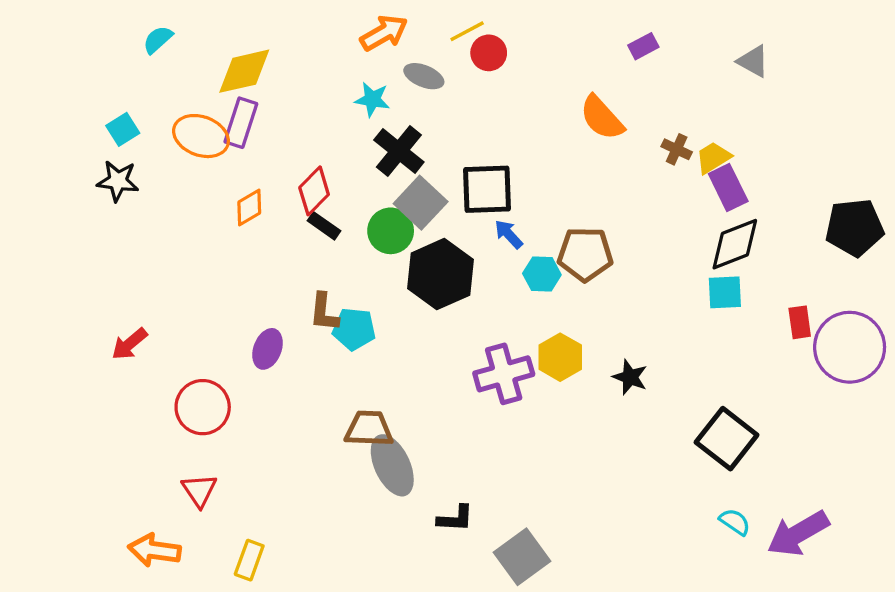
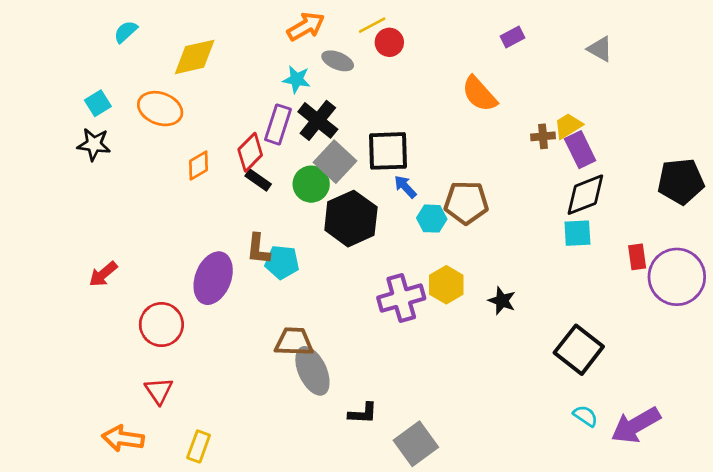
purple rectangle: (241, 123) -> (278, 124), moved
brown cross: (677, 149) -> (543, 136), moved, turned -30
purple ellipse: (268, 349) -> (213, 278), size x1.6

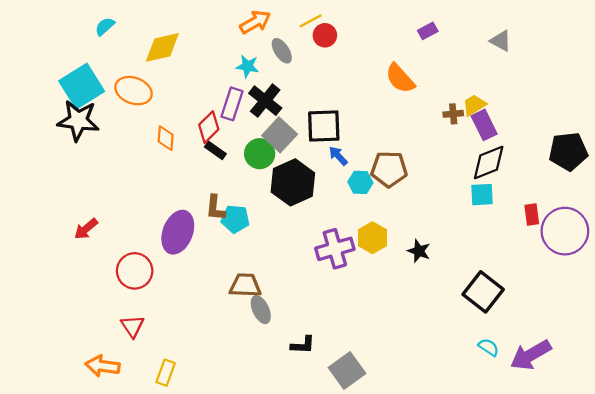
gray ellipse: (338, 61) -> (282, 51), turned 35
cyan square: (98, 103) -> (82, 86), size x2.0
black star: (94, 144) -> (78, 120), size x1.5
orange diamond: (199, 166) -> (166, 138), turned -55
gray ellipse: (312, 371) -> (261, 310), size x0.7

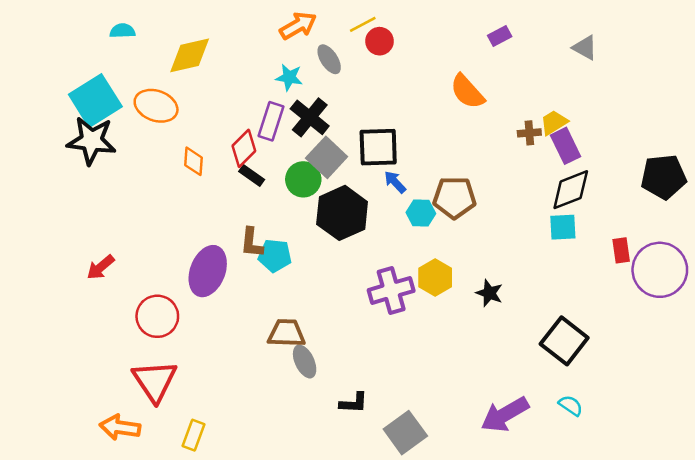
cyan semicircle: (105, 26) -> (122, 31), turned 40
red triangle: (132, 326) -> (155, 381), size x1.6
purple arrow: (531, 355) -> (505, 414), moved

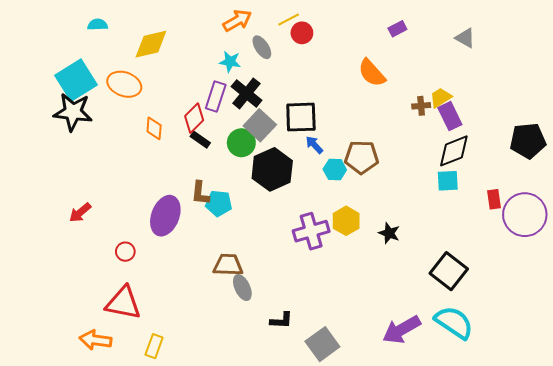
red circle: (157, 316) -> (125, 252), size x0.6
red triangle: (155, 381) -> (123, 303), turned -45
cyan semicircle: (571, 405) -> (454, 322), size x2.0

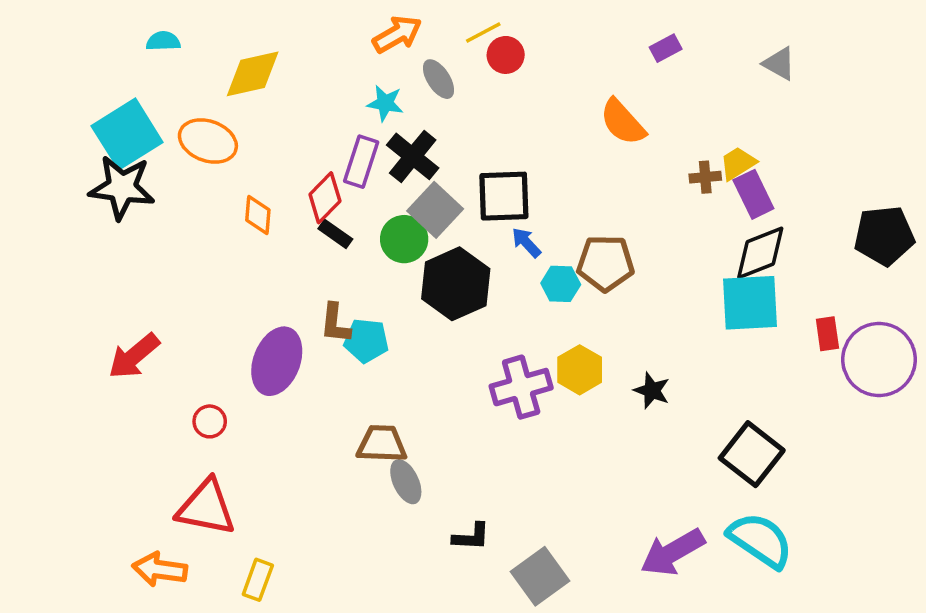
cyan square: (448, 181) -> (750, 303), size x1.6
red arrow: (80, 213) -> (134, 356), size x1.4

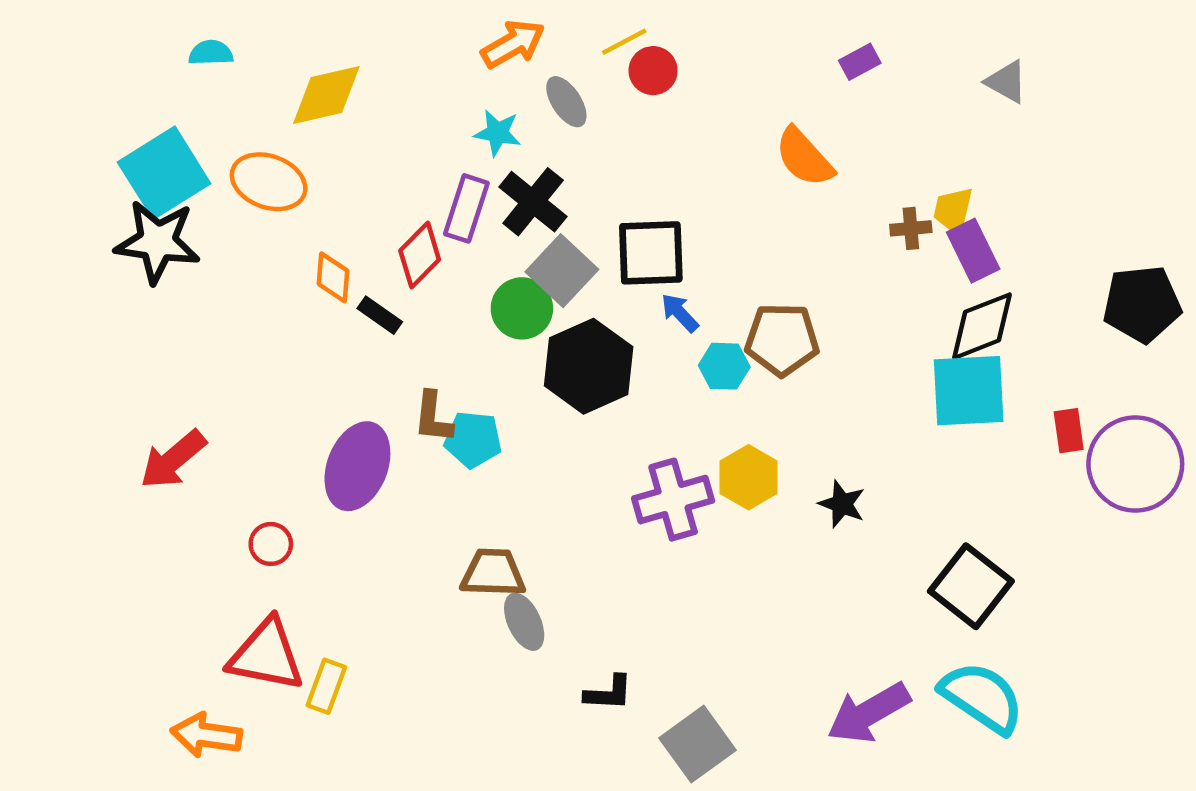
yellow trapezoid: (738, 163) -> (953, 211), turned -45
black rectangle: (335, 234) -> (380, 315), moved
yellow rectangle: (258, 580) -> (326, 686), moved

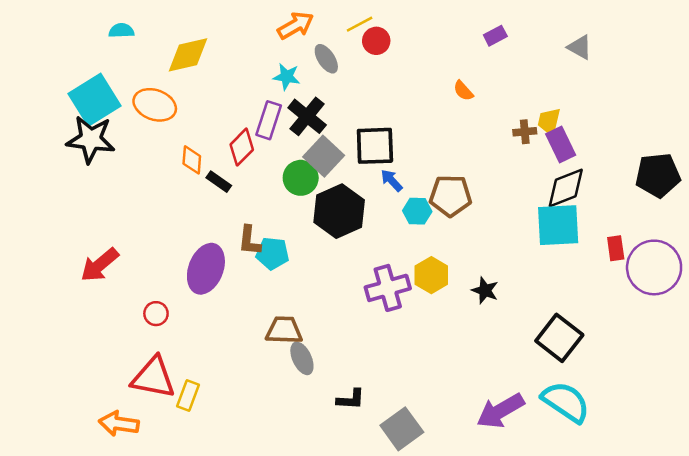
orange semicircle: (804, 157) -> (463, 91), size x0.6

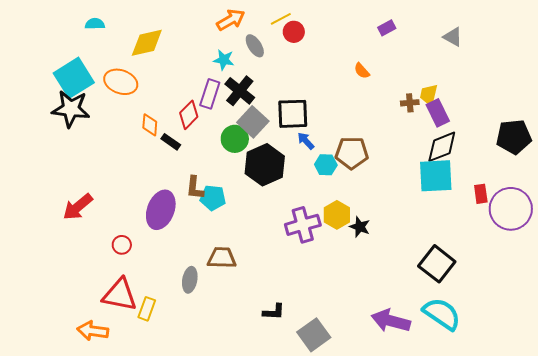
black star: (485, 290) -> (360, 227), moved
gray ellipse: (302, 358) -> (190, 280), moved, turned 35
purple arrow: (500, 411) -> (391, 321), turned 45

